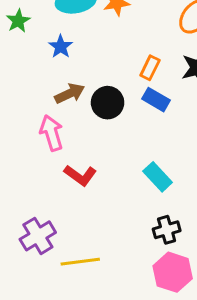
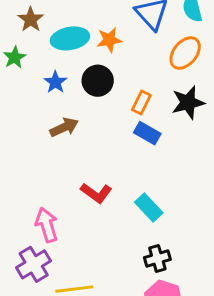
black circle: (108, 103) -> (98, 81), moved
pink arrow: (51, 133) -> (47, 225), moved
red L-shape: (80, 175) -> (96, 193), moved

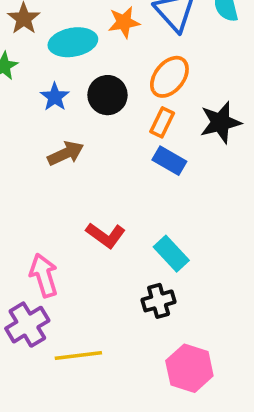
orange star: (109, 40) -> (124, 22), moved
orange ellipse: (185, 53) -> (169, 77), moved
black cross: (157, 258) -> (159, 301), moved

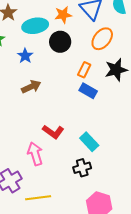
orange ellipse: (169, 77) -> (102, 39), moved
black circle: (108, 95) -> (60, 42), moved
pink arrow: (44, 275) -> (35, 154), moved

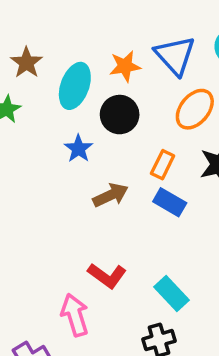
cyan ellipse: (35, 26) -> (75, 86), turned -60
blue star: (25, 56) -> (78, 149), moved
brown arrow: (31, 87) -> (111, 195), moved

